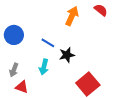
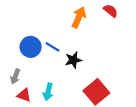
blue circle: (14, 35) -> (31, 47), moved
cyan arrow: (44, 67) -> (48, 92), moved

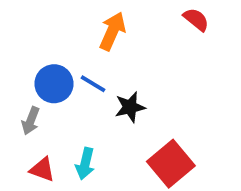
orange arrow: (79, 17) -> (112, 31), moved
gray arrow: (15, 76) -> (31, 121), moved

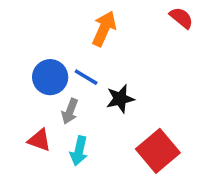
gray arrow: (31, 121) -> (70, 111), moved
red triangle: (42, 169) -> (39, 140), moved

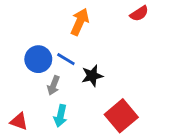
red semicircle: (181, 18) -> (139, 14), turned 108
red triangle: (39, 140) -> (19, 121), moved

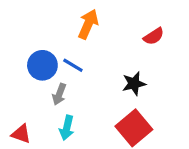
red semicircle: (139, 14) -> (154, 36), moved
black star: (92, 76) -> (134, 84), moved

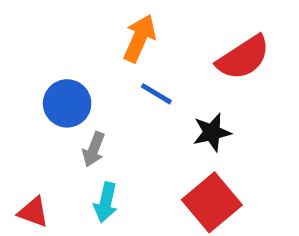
red semicircle: (154, 36) -> (243, 58), size x1.6
blue line: (73, 65) -> (156, 94), moved

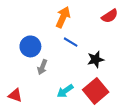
red semicircle: (243, 58) -> (110, 16), moved, size x0.7
cyan arrow: (106, 202) -> (65, 91), moved, turned 42

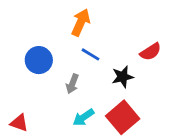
red semicircle: (110, 16) -> (151, 52), moved
gray arrow: (42, 67) -> (72, 84), moved

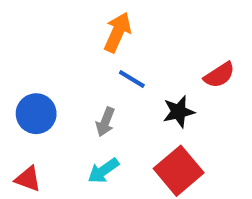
blue circle: (39, 60) -> (36, 114), moved
cyan arrow: (83, 117) -> (103, 171), moved

